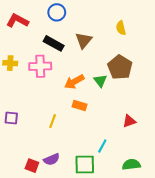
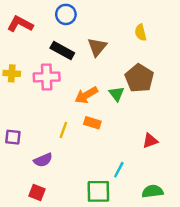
yellow line: (53, 121) -> (63, 130), moved
purple semicircle: (52, 159) -> (43, 160), moved

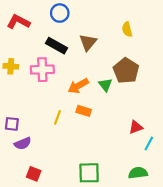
purple semicircle: (43, 160) -> (23, 143), moved
cyan line: (119, 170) -> (149, 143), moved

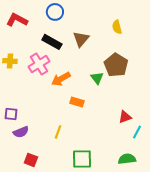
pink cross: (42, 70) -> (39, 64), turned -30
orange arrow: (78, 86) -> (61, 79), moved
yellow line: (58, 117) -> (58, 132), moved

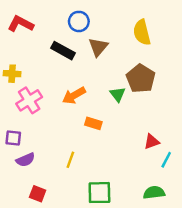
blue circle: (55, 12) -> (79, 21), moved
yellow semicircle: (117, 27) -> (142, 32), size x1.5
pink cross: (39, 64) -> (29, 100), moved

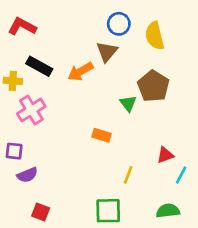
blue circle: (79, 21) -> (119, 24), moved
black rectangle: (63, 51) -> (39, 66), moved
orange arrow: (74, 95) -> (80, 72), moved
yellow line: (70, 160) -> (128, 175), moved

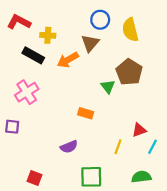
yellow cross: (13, 81) -> (48, 35), moved
purple semicircle: (27, 175) -> (69, 147), moved
yellow line: (128, 175) -> (118, 147), moved

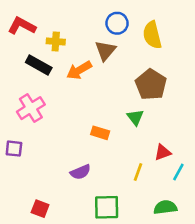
green triangle: (108, 87) -> (135, 117), moved

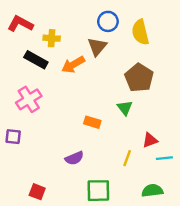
cyan line: (178, 172) -> (164, 158), turned 56

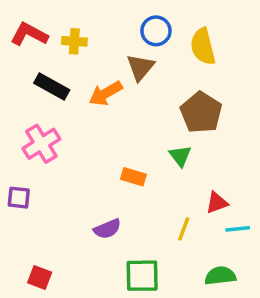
yellow cross: (52, 38) -> (74, 41), moved
red square: (37, 192) -> (40, 277), moved

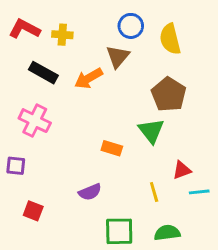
pink cross: (41, 144) -> (35, 121), turned -32
green triangle: (180, 156) -> (151, 131), size x1.4
yellow line: (184, 229) -> (154, 192), turned -36
green semicircle: (220, 276) -> (167, 233), moved
red square: (40, 277) -> (33, 211), moved

